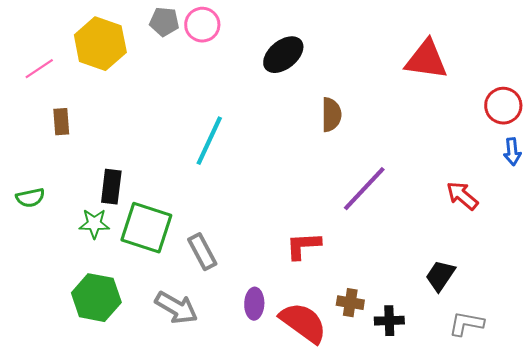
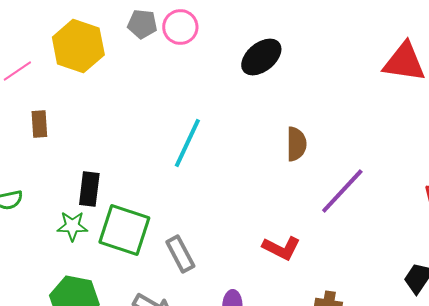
brown semicircle: (331, 115) -> (296, 144), moved
red L-shape: (303, 246) -> (281, 248), turned -150

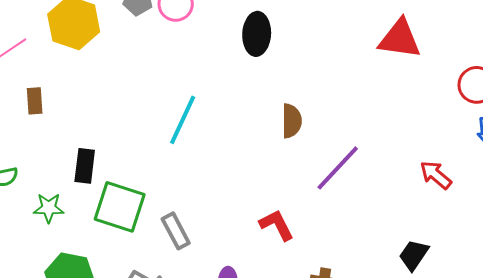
black ellipse: (261, 57) -> (257, 34), turned -48
green star: (72, 226) -> (49, 208), moved
red L-shape: (281, 248) -> (277, 225), turned -144

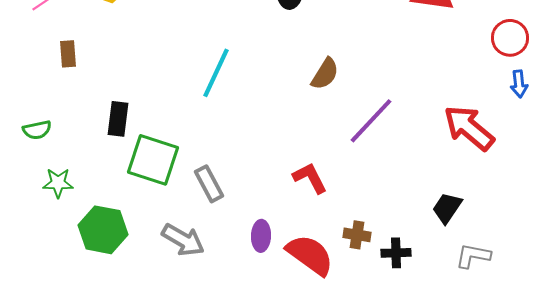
brown semicircle: (292, 121) -> (325, 74), turned 32
red arrow: (436, 175) -> (469, 128), size x1.6
green star: (49, 208) -> (58, 183), moved

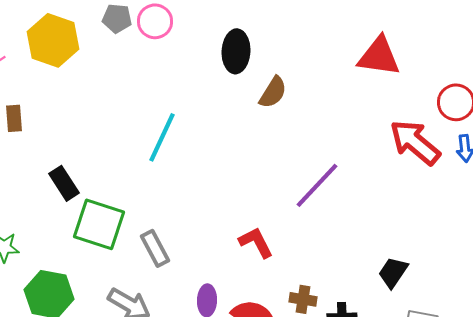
brown semicircle: (325, 74) -> (273, 92), moved
black rectangle: (118, 119) -> (64, 183), turned -40
red arrow: (469, 128) -> (415, 142), moved

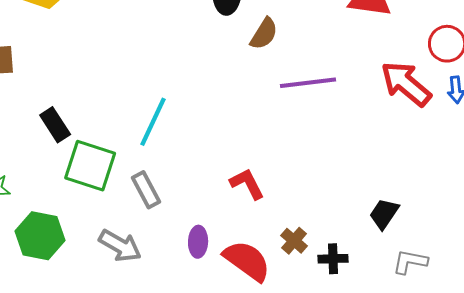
cyan line: (162, 137) -> (153, 122), moved
purple line: (317, 185) -> (308, 83), moved, turned 40
brown cross: (303, 299) -> (294, 241), turned 32

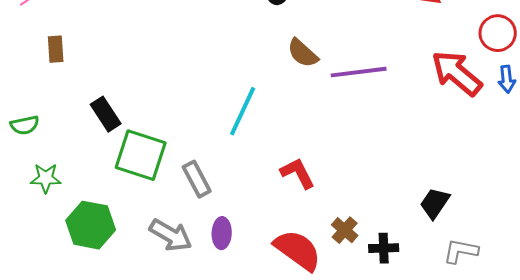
brown semicircle: (264, 34) -> (303, 53), moved, turned 100
cyan line: (153, 122) -> (243, 111), moved
purple ellipse: (198, 242) -> (222, 233), moved

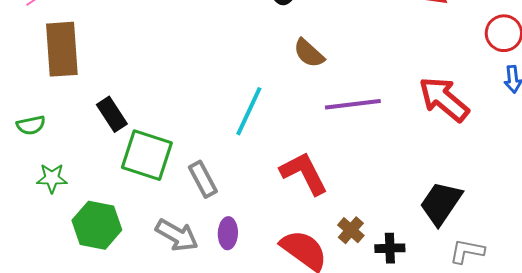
brown rectangle: (56, 49) -> (62, 49), size x2.0
purple line: (359, 72) -> (353, 104), moved
red arrow: (457, 73) -> (444, 99), moved
red L-shape: (298, 173) -> (304, 173), size x1.4
black trapezoid: (435, 203) -> (441, 203), size x1.4

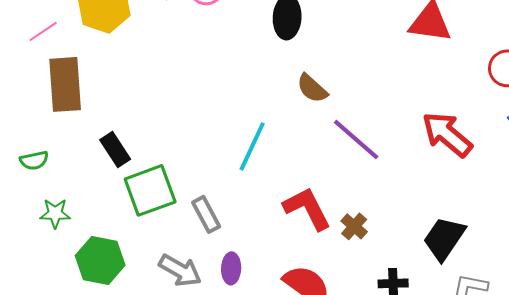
purple line: (353, 104) -> (356, 139), turned 48
green square: (147, 155) -> (150, 190), turned -38
brown cross: (351, 230) -> (354, 226), moved

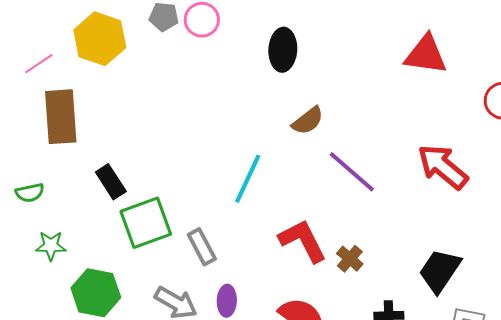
brown semicircle: (312, 88) -> (308, 121), turned -80

